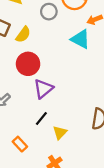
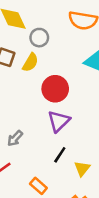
gray circle: (49, 12) -> (39, 38), moved
red circle: (28, 64) -> (55, 89), moved

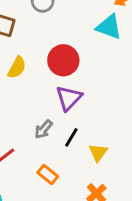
yellow semicircle: (30, 62) -> (17, 68), moved
gray arrow: (15, 138) -> (44, 129), moved

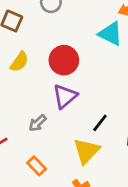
black line: (71, 137) -> (100, 123), moved
yellow triangle: (98, 153) -> (86, 151), size x1.5

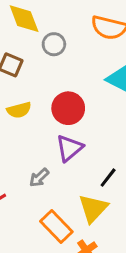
yellow semicircle: (19, 62) -> (19, 110), turned 40
orange rectangle: (37, 166) -> (56, 227), moved, size x1.5

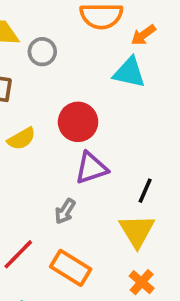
purple triangle: (69, 148) -> (91, 168), turned 36
orange rectangle: (56, 227) -> (71, 268), moved

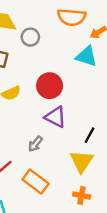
purple triangle: (91, 168) -> (55, 117), turned 40
orange cross: (142, 282) -> (82, 195), turned -35

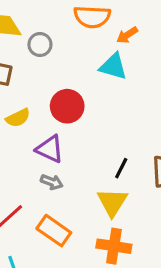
purple triangle: (55, 117) -> (50, 149), moved
gray arrow: (35, 144) -> (52, 182), turned -105
orange cross: (82, 195) -> (114, 246), size x1.5

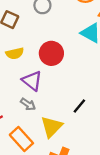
yellow triangle: (112, 202) -> (52, 127), moved

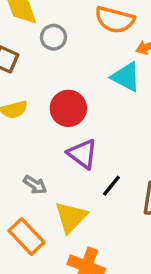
purple triangle: (32, 81) -> (82, 154), moved

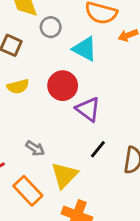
cyan triangle: (126, 77) -> (85, 49), moved
purple triangle: (82, 154) -> (88, 109), moved

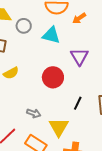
red circle: (63, 86) -> (53, 77), moved
purple triangle: (88, 109) -> (79, 57), moved, turned 36

